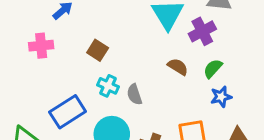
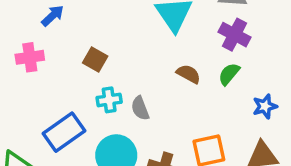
purple cross: (202, 31) -> (235, 35), moved, turned -32
cyan cross: (108, 86) -> (109, 100), turned -30
blue star: (221, 97) -> (265, 106), moved

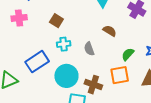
green semicircle: (229, 74) -> (128, 54), moved
gray semicircle: (140, 108) -> (89, 49), moved

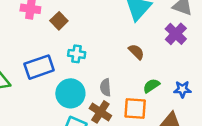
brown square: (56, 21) -> (59, 21), moved
gray semicircle: (89, 49) -> (106, 87), moved

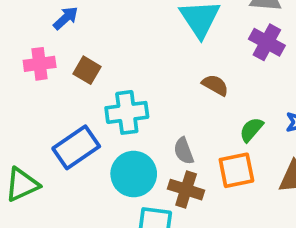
cyan cross: (77, 54) -> (127, 112), size x1.5

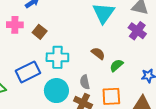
brown semicircle: (215, 85) -> (98, 53), moved
green semicircle: (251, 130) -> (116, 65), moved

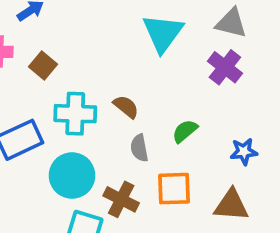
brown semicircle: (98, 53) -> (126, 107), moved
gray semicircle: (85, 82) -> (139, 148), moved

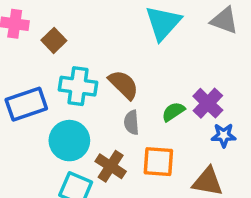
purple cross: (225, 67) -> (208, 103), moved
brown semicircle: (126, 107) -> (124, 85), size x1.4

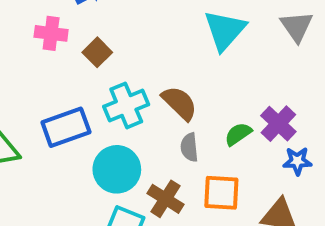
gray triangle: (224, 20) -> (297, 26), turned 36
cyan cross: (78, 86) -> (126, 105), turned -30

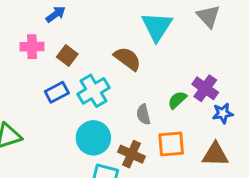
brown semicircle: (179, 103) -> (127, 59), moved
blue rectangle: (66, 127) -> (57, 92), moved, size x0.7

